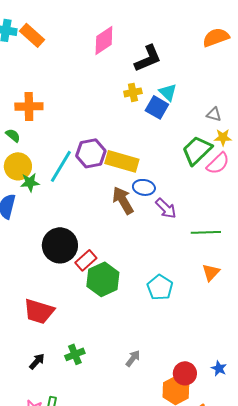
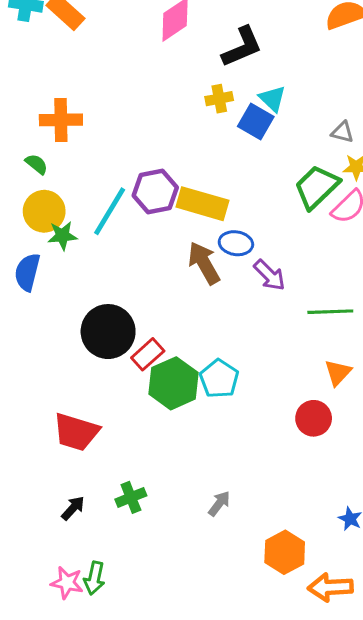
cyan pentagon: (160, 287) -> (219, 379), moved
red circle: (185, 373) -> (314, 418), moved

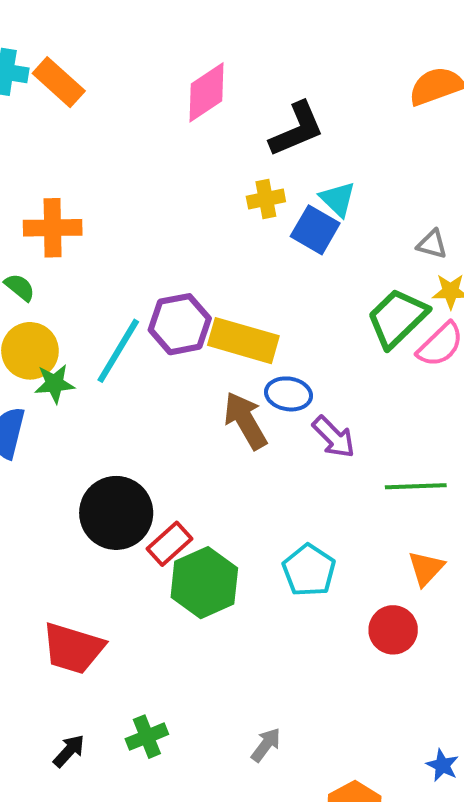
cyan pentagon: (219, 379) -> (309, 570), moved

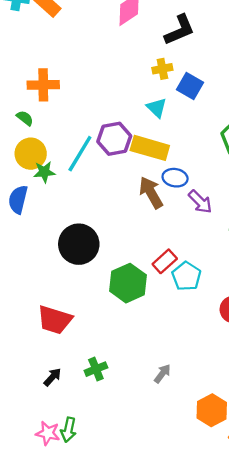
cyan triangle: (338, 199) -> (157, 108), moved
red rectangle: (169, 544) -> (165, 261), moved

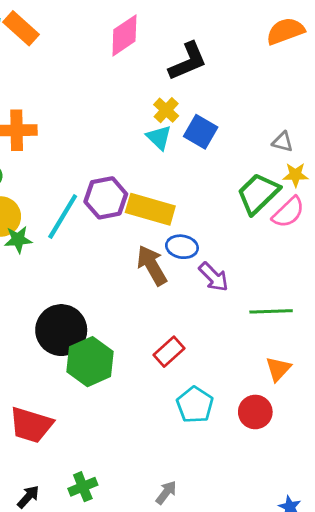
yellow cross: (162, 69) -> (166, 110), turned -36
cyan triangle: (157, 108) -> (159, 137), moved
cyan pentagon: (186, 276) -> (195, 405), moved
green hexagon: (128, 283) -> (90, 362), moved

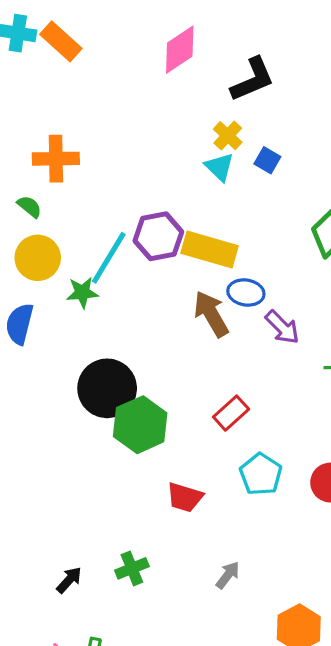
blue square: (201, 132) -> (267, 160), size x0.7
green star: (18, 240) -> (82, 293), moved
red trapezoid: (31, 425) -> (185, 497), moved, size x0.7

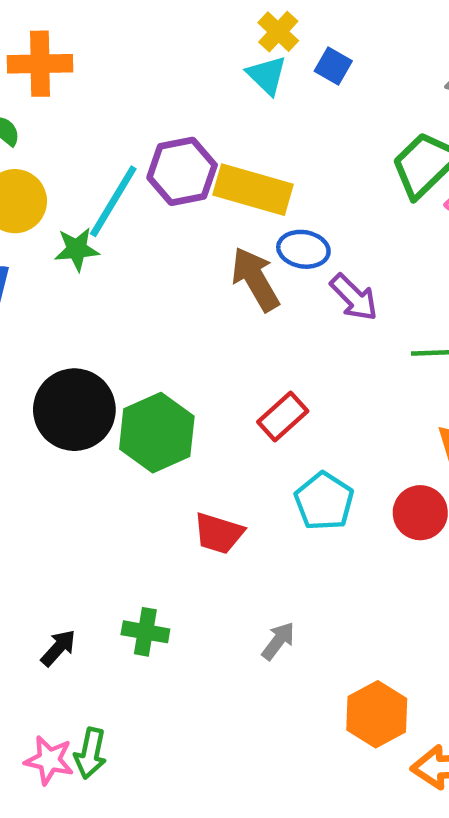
black circle: (107, 388) -> (74, 410), moved
green cross: (132, 568) -> (145, 632), turned 32

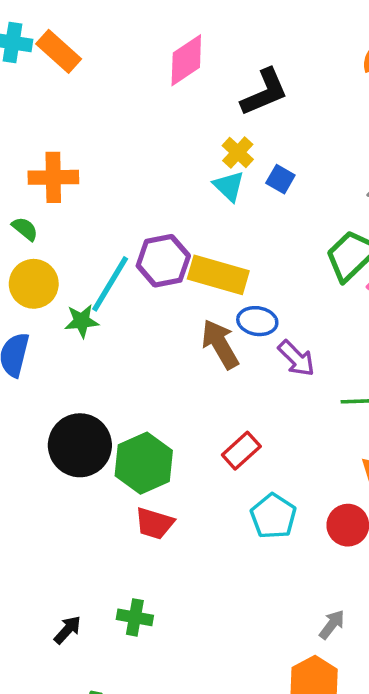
red trapezoid: (219, 533) -> (154, 523), moved
gray arrow: (278, 641) -> (332, 624), moved

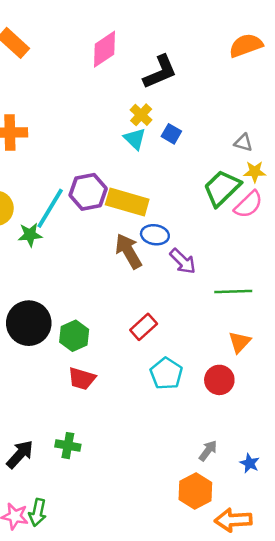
green hexagon: (144, 463) -> (74, 336), size x0.7
black arrow: (67, 630) -> (20, 454), size x1.4

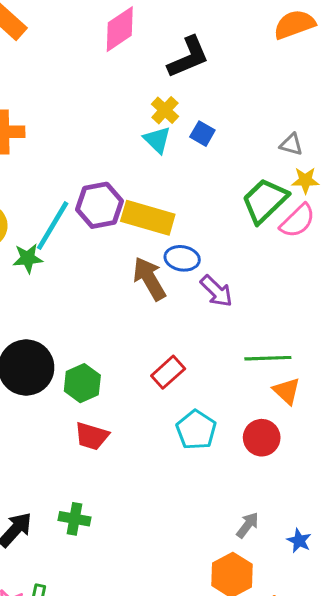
green line: (233, 292) -> (268, 358), moved
orange triangle: (240, 342) -> (287, 391), turned -30

